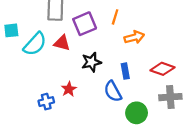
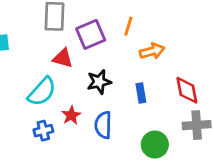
cyan semicircle: (35, 44) -> (42, 92), moved
red diamond: (162, 69) -> (187, 90), turned 60
blue semicircle: (113, 91) -> (103, 125), moved, turned 30

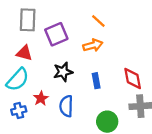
orange line: (128, 26) -> (98, 21), moved, turned -64
orange arrow: (152, 51) -> (93, 45), moved
red triangle: (63, 58) -> (24, 53), moved

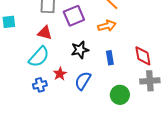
blue semicircle: (66, 106) -> (83, 81), turned 30

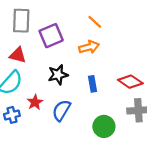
red diamond: (143, 56) -> (130, 82), turned -45

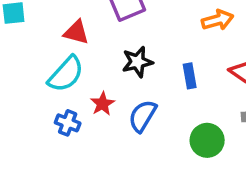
orange arrow: (89, 47) -> (218, 20), moved
blue cross: (12, 115) -> (68, 123), turned 35

